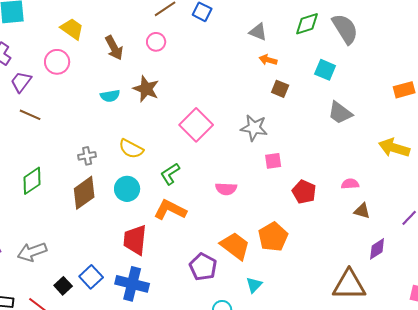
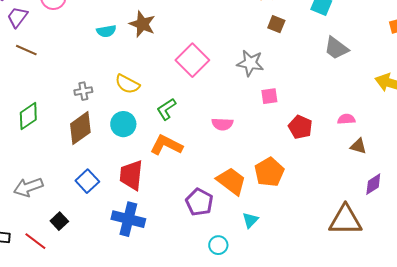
blue square: (91, 277) -> (87, 181), moved

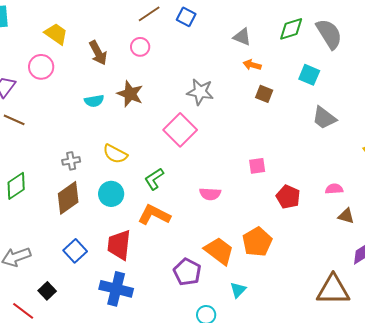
gray star: (250, 63) -> (200, 92), moved

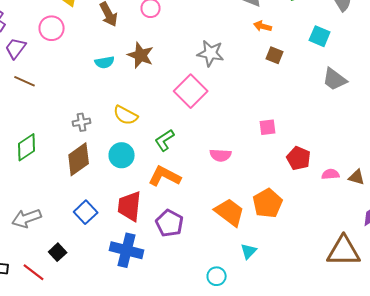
pink semicircle: (334, 189) -> (331, 174), moved
purple pentagon: (187, 272) -> (170, 223), moved

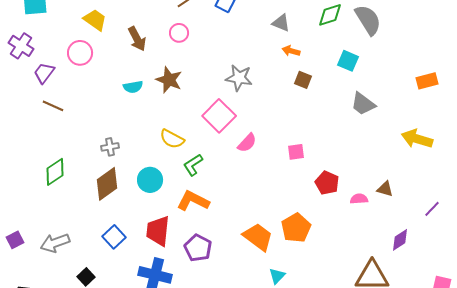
yellow semicircle: (126, 115) -> (172, 139), moved
pink semicircle: (221, 155) -> (247, 143), moved, turned -50
brown triangle: (357, 177) -> (385, 189), moved

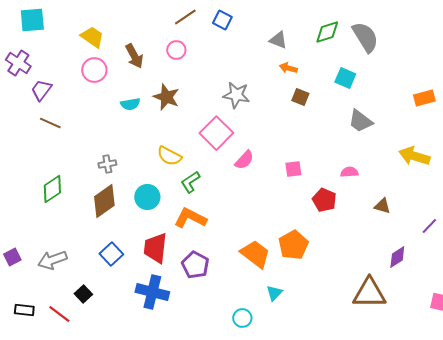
pink circle: (80, 53) -> (94, 70), moved
pink semicircle: (359, 199) -> (349, 172), moved

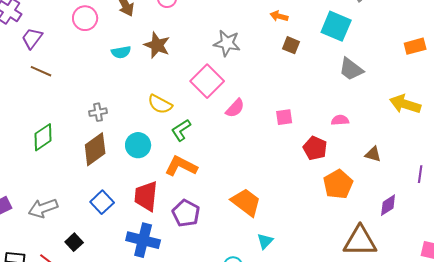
cyan square: (345, 78) -> (336, 26), size x1.4
purple line: (429, 226) -> (420, 174), turned -36
orange pentagon: (293, 245) -> (338, 184), moved

